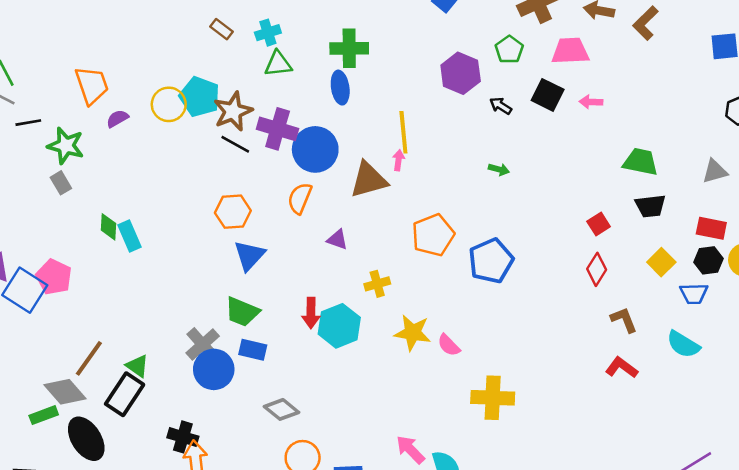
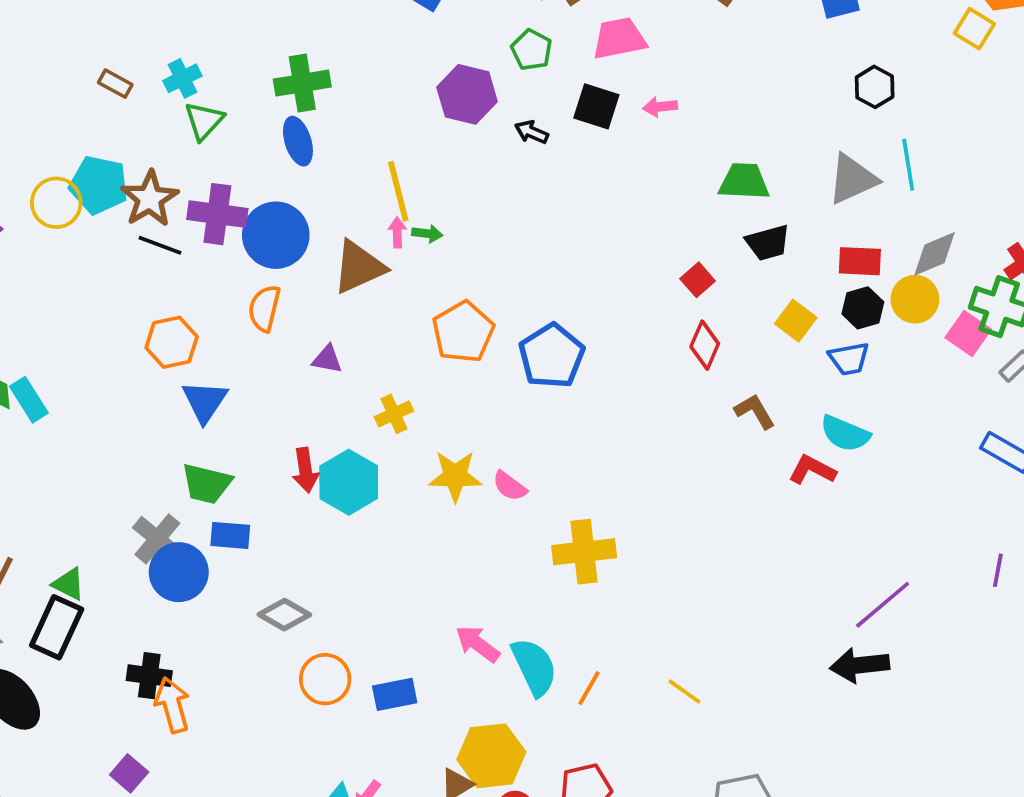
green triangle: (278, 64) -> (204, 121), turned -32
green arrow: (499, 169) -> (427, 234), moved
gray triangle: (715, 171) -> (852, 179), size x1.4
red L-shape: (622, 368) -> (812, 470), moved

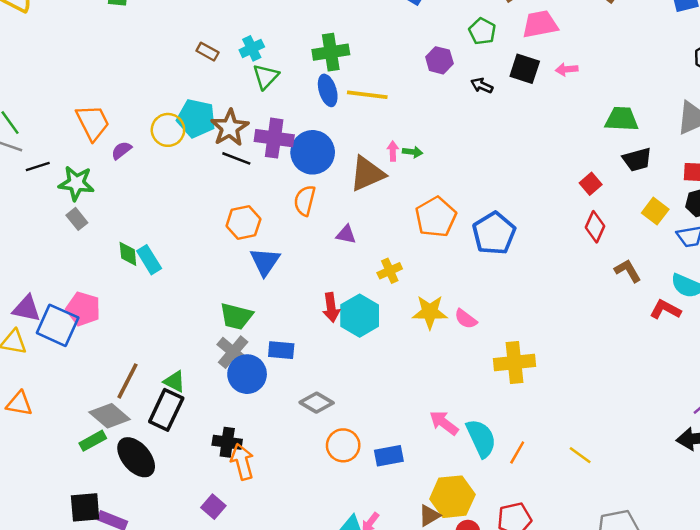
purple hexagon: (467, 94) -> (439, 60), size x0.7
yellow line: (398, 191) -> (367, 95), moved, turned -69
green trapezoid: (207, 484) -> (236, 316), moved

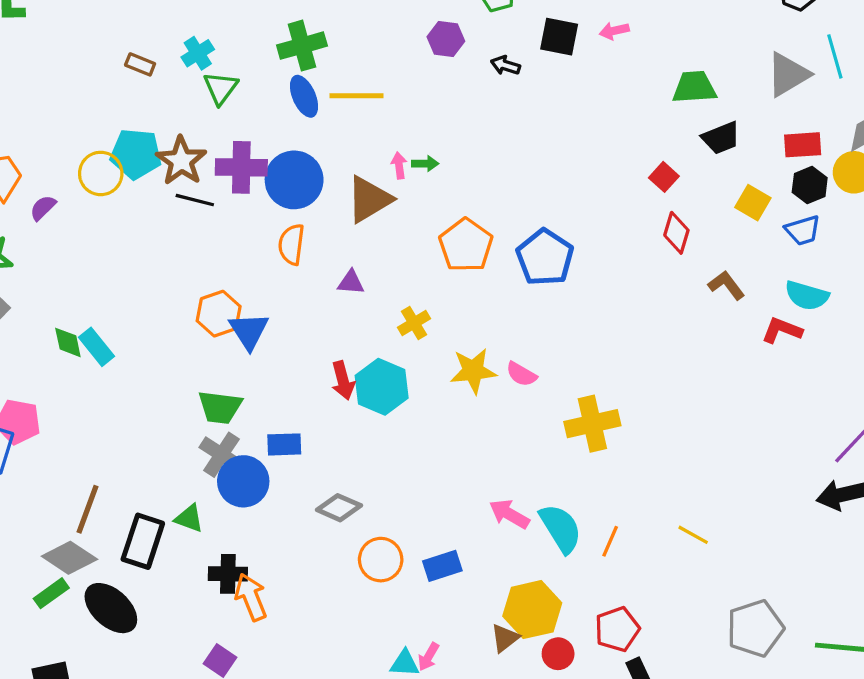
orange hexagon: (243, 222) -> (219, 314), moved
green triangle: (174, 381) -> (189, 518), moved

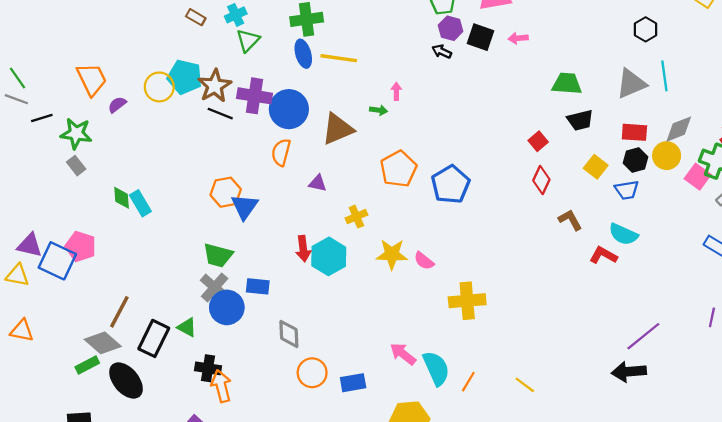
purple hexagon: (446, 39) -> (451, 28), moved
pink arrow: (399, 166) -> (396, 91), moved
gray diamond: (339, 508) -> (289, 334), turned 56

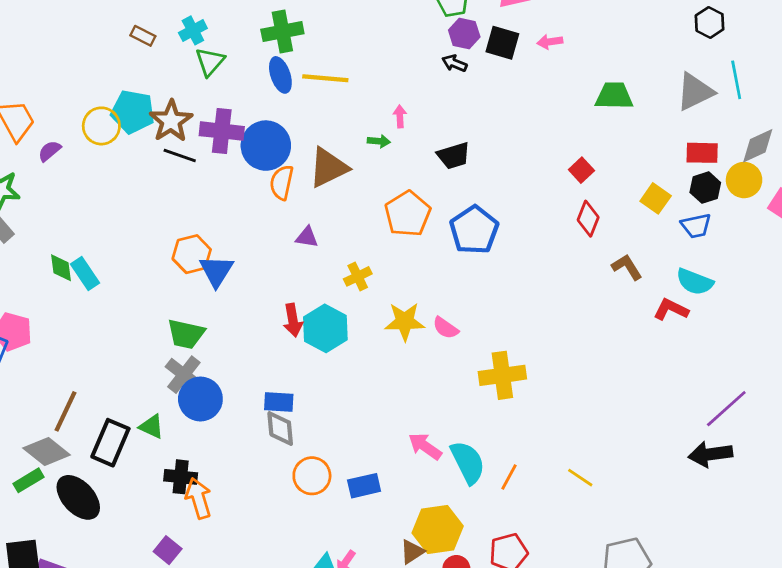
black trapezoid: (580, 120) -> (454, 156), moved
orange semicircle: (281, 152) -> (282, 182), moved
blue rectangle: (258, 286) -> (279, 402), moved

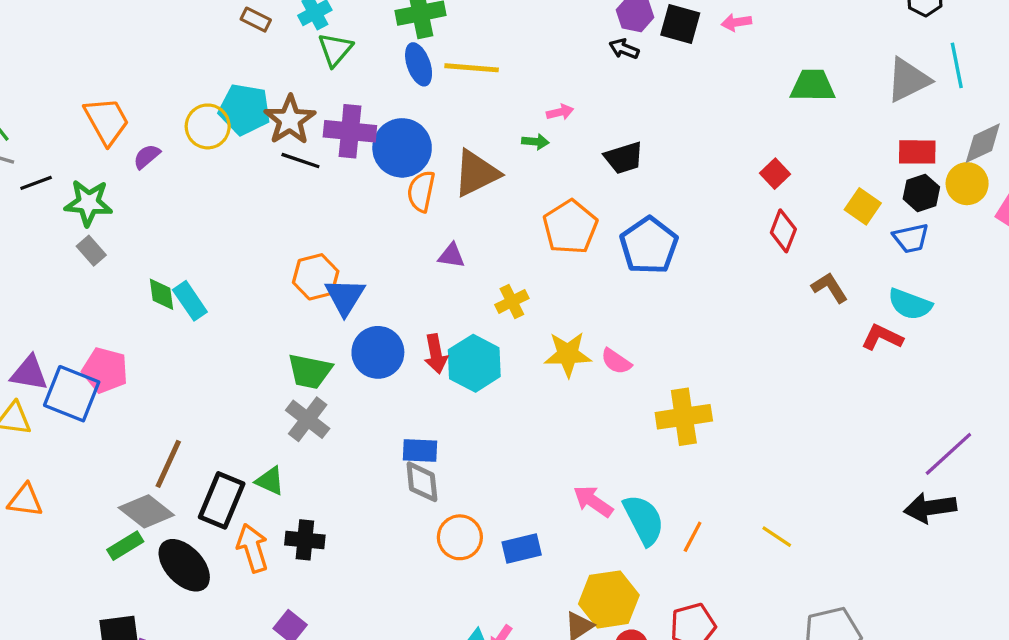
pink arrow: (400, 116) -> (560, 112), turned 80
blue circle: (200, 399) -> (378, 352), moved
orange arrow: (198, 498) -> (253, 548), moved

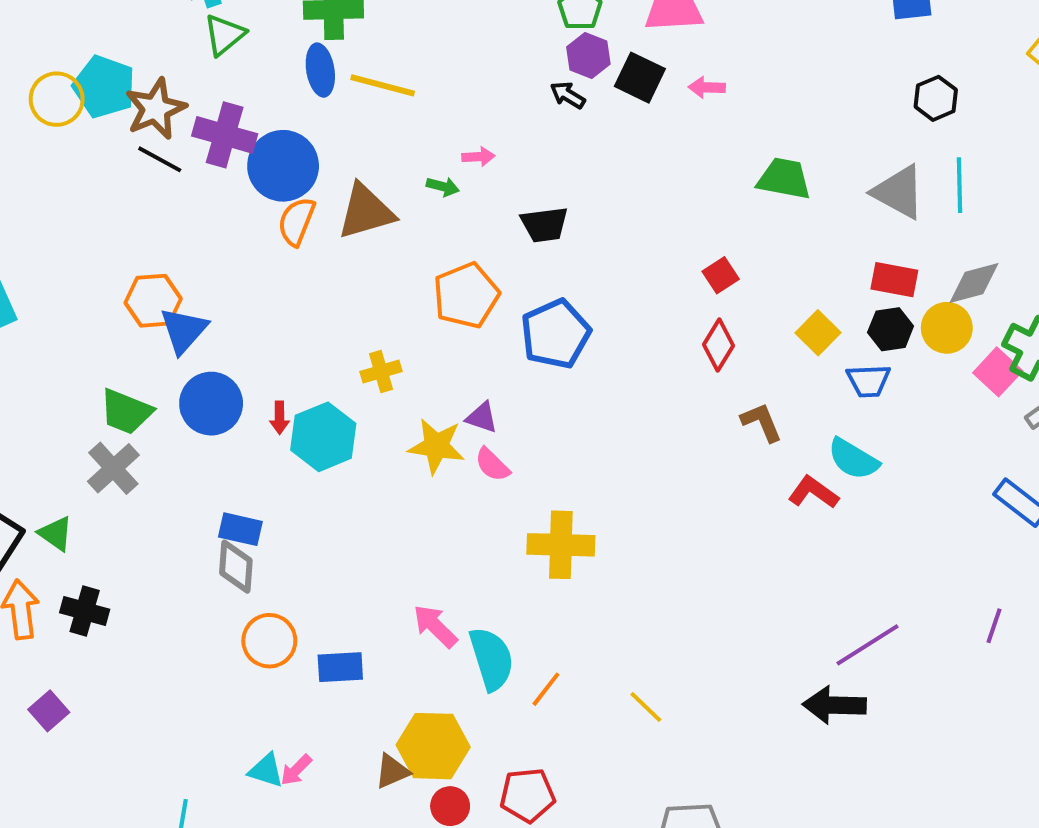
gray triangle: (908, 80) -> (899, 192), turned 45
purple triangle: (451, 256) -> (482, 417), moved
red arrow: (436, 354) -> (279, 418), size x0.7

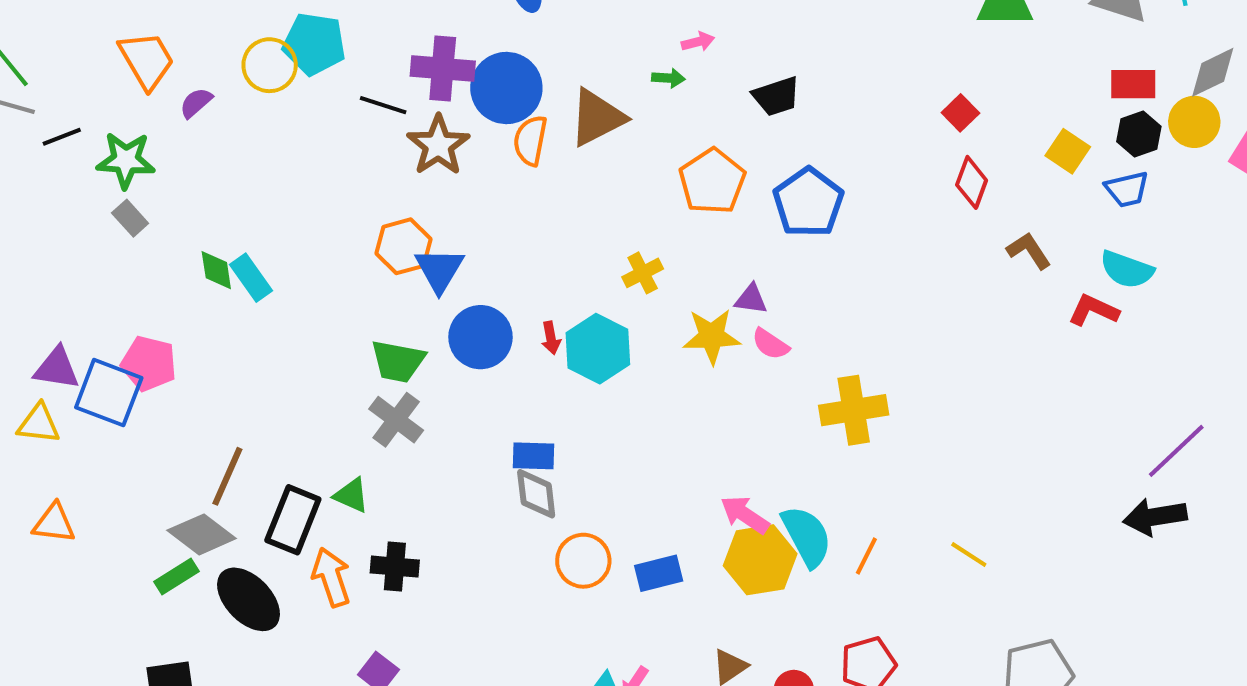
brown star: (156, 109) -> (438, 145), moved
yellow hexagon: (433, 746) -> (760, 560), moved

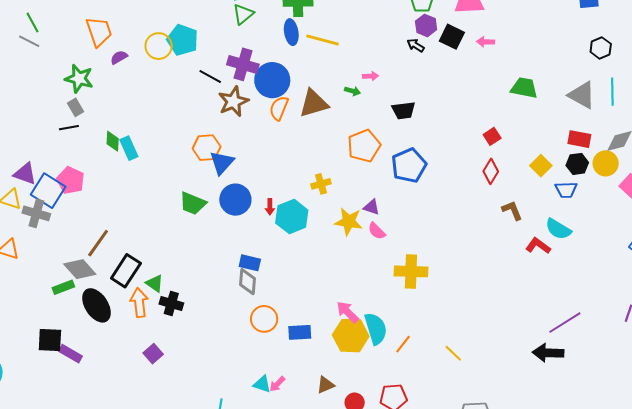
black line: (62, 137) -> (69, 128), moved
gray cross: (396, 420) -> (36, 213), moved, turned -32
green triangle: (351, 495) -> (155, 283), moved

